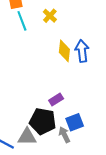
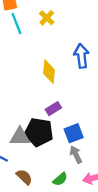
yellow diamond: (64, 51) -> (49, 72), moved
gray arrow: (64, 135) -> (76, 155), moved
gray triangle: (27, 137) -> (20, 137), moved

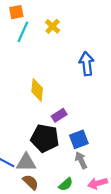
cyan line: (16, 23) -> (23, 32), turned 45
yellow diamond: (49, 72) -> (37, 90), moved
gray triangle: (20, 137) -> (26, 162), moved

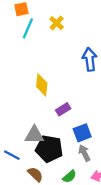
black pentagon: (45, 138) -> (49, 149), moved
gray triangle: (26, 162) -> (34, 135), moved

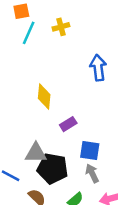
yellow cross: (57, 23) -> (61, 27), turned 32
blue square: (82, 133) -> (90, 151), turned 30

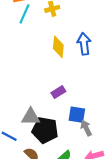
yellow diamond: (44, 96) -> (58, 47), moved
gray arrow: (92, 173) -> (86, 128), moved

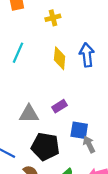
cyan line: (24, 14) -> (18, 53), moved
gray triangle: (31, 117) -> (29, 114), moved

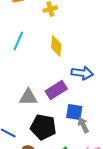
blue arrow: (87, 55) -> (82, 73), moved, turned 105
purple rectangle: (60, 106) -> (56, 90), size x1.5

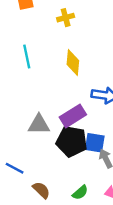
cyan line: (18, 41) -> (27, 56), turned -36
black pentagon: (43, 127) -> (72, 141), moved

